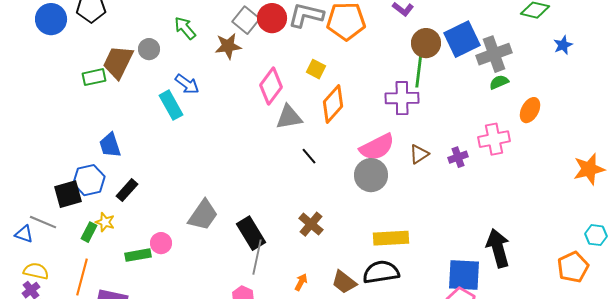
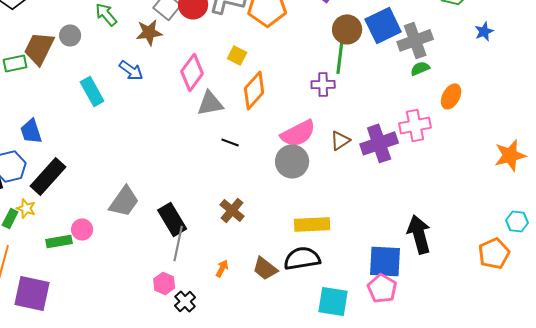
blue arrow: (187, 84) -> (131, 70), moved
purple cross: (402, 98) -> (323, 84), size x0.7
black line: (309, 156) -> (230, 142), turned -30
purple cross: (458, 157) -> (379, 143), size x1.8
black rectangle: (127, 190) -> (48, 176), size x1.6

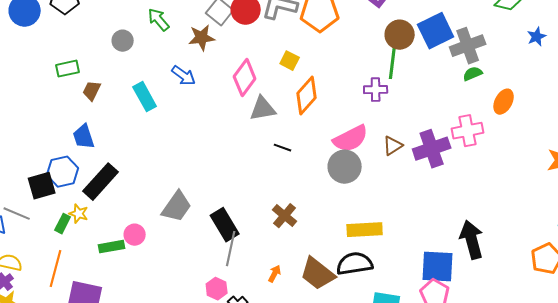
brown trapezoid: (39, 48) -> (92, 91), moved, size x0.6
brown trapezoid: (265, 268) -> (318, 274), size x1.4

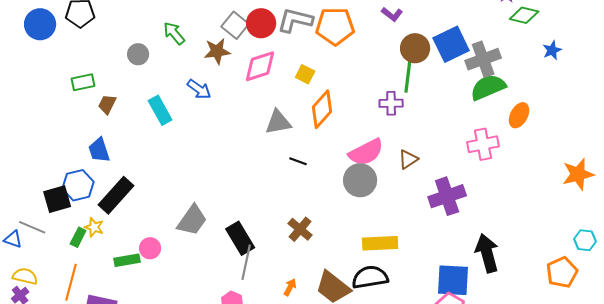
green semicircle: (473, 74) -> (488, 87), size x1.8
pink diamond: (245, 78) -> (260, 66), moved, turned 36
purple cross: (432, 149) -> (447, 196), moved

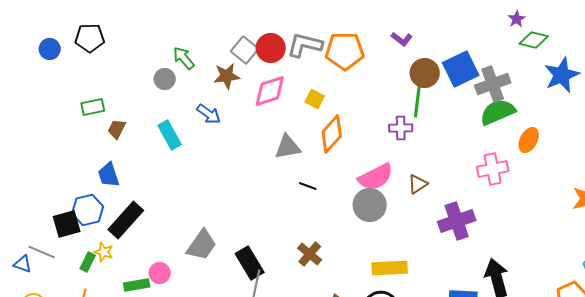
blue circle: (40, 24) -> (50, 49), size x0.7
blue star: (552, 50) -> (562, 75), size x1.8
gray circle: (138, 54) -> (165, 79), moved

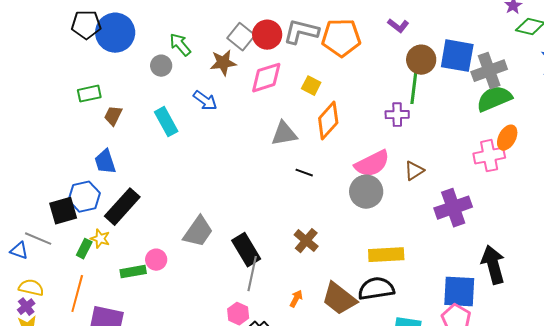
blue circle: (50, 49) -> (115, 33), moved, size x1.8
blue square: (461, 69) -> (457, 56), turned 36
orange ellipse: (529, 140) -> (507, 138), moved

